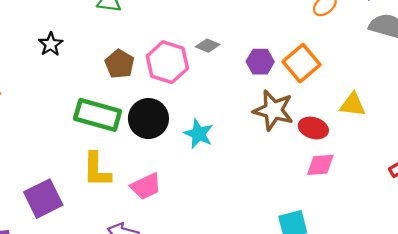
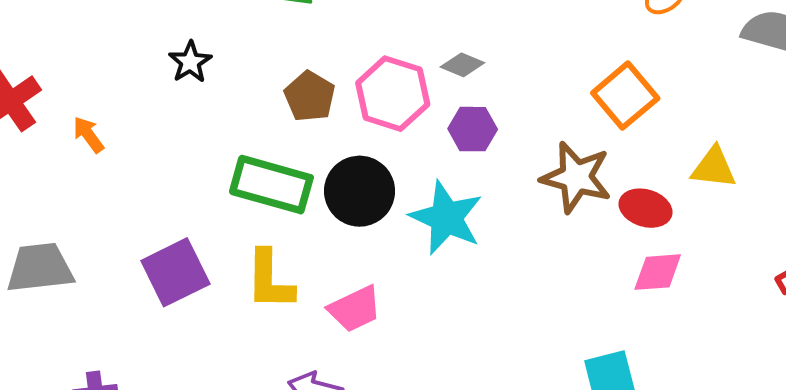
purple hexagon: (260, 62) -> (473, 129), moved
cyan star: (198, 134) -> (446, 218), size x1.4
purple square: (43, 199) -> (175, 272), moved

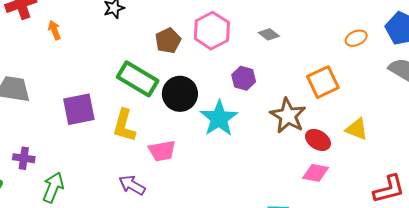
gray diamond: (462, 65) -> (269, 34), moved
pink hexagon: (393, 94) -> (212, 31), moved

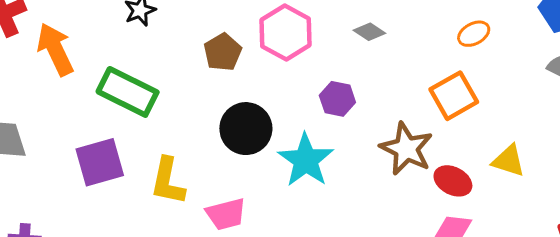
orange arrow: (54, 30) -> (55, 49), size x1.8
orange ellipse: (356, 38) -> (474, 34), moved
green rectangle: (138, 79) -> (128, 92), moved

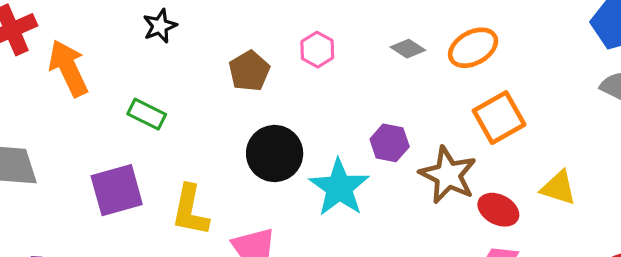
pink hexagon: (286, 32) -> (317, 50), size x0.6
orange ellipse: (474, 34) -> (473, 48), moved, size x1.4
green rectangle: (128, 92) -> (147, 114), size x0.6
purple hexagon: (337, 99) -> (390, 143), moved

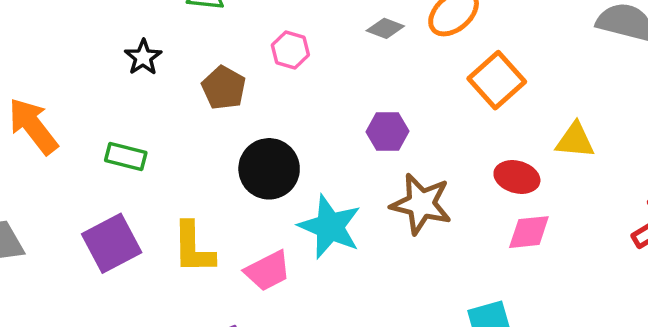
black star: (160, 26) -> (143, 57), moved
brown star: (448, 175) -> (421, 204), moved
cyan star: (339, 188) -> (330, 227), moved

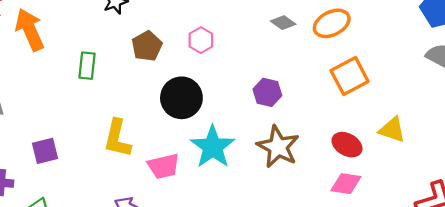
pink hexagon: (290, 50) -> (201, 40), moved
brown pentagon: (224, 88) -> (147, 46), moved
green rectangle: (126, 157) -> (87, 66), turned 68
purple square: (112, 243) -> (45, 151), moved, size x0.7

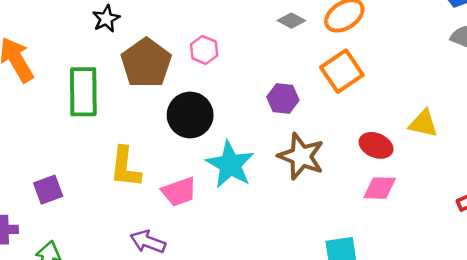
brown pentagon: (147, 46) -> (146, 63), size x1.5
green rectangle: (87, 66) -> (83, 92), size x1.6
orange square: (350, 76) -> (342, 71), moved

